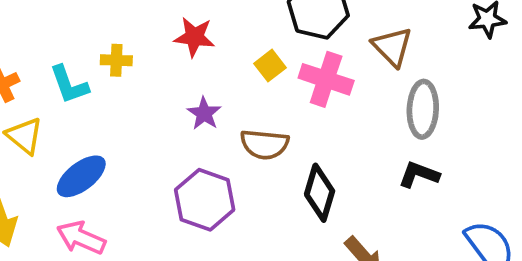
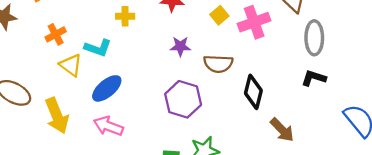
pink cross: (326, 79) -> (254, 22), turned -36
cyan L-shape: (69, 85) -> (98, 48), moved, turned -48
purple star: (204, 113) -> (180, 46), turned -30

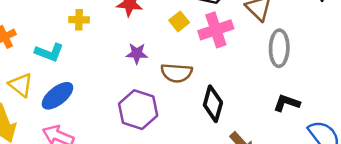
yellow triangle: (71, 65) -> (21, 85), moved
black L-shape: (314, 78) -> (287, 103), moved

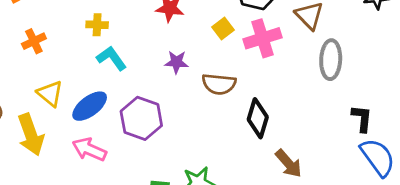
yellow cross: (79, 20) -> (97, 25), moved
cyan L-shape: (49, 52) -> (111, 58), moved, turned -148
black L-shape: (287, 103) -> (362, 118), moved, turned 75
purple hexagon: (138, 110) -> (141, 118), moved

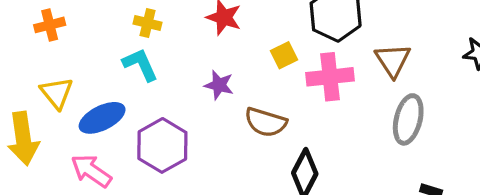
yellow cross: (97, 25) -> (148, 23), moved

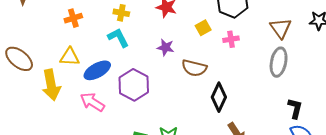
orange cross: (50, 25) -> (73, 18), moved
brown triangle: (393, 60) -> (281, 28), moved
pink cross: (330, 77) -> (231, 39), size x0.6
yellow triangle: (57, 93) -> (70, 57), turned -45

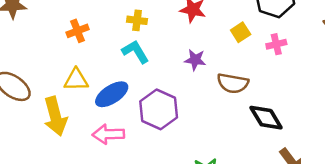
black diamond: (219, 97) -> (266, 118), turned -52
pink arrow: (92, 102) -> (108, 134), turned -30

